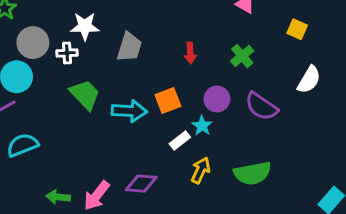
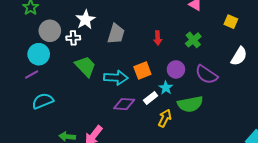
white star: (85, 26) -> (85, 20), turned -30
green semicircle: (253, 173) -> (190, 104), moved
purple diamond: (141, 184) -> (124, 104), moved

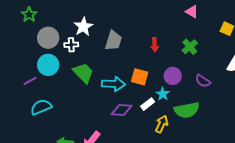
cyan circle: (39, 54) -> (48, 65), moved
orange square: (142, 70) -> (140, 77), turned 36
purple semicircle: (206, 75) -> (203, 81), size x0.7

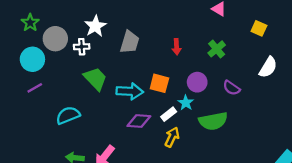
green star: (29, 15) -> (30, 23), moved
cyan circle: (48, 65) -> (32, 59), moved
cyan semicircle: (41, 107) -> (68, 115), moved
yellow arrow: (162, 124) -> (172, 137), moved

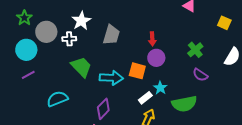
green cross: (217, 49) -> (195, 50), moved
purple circle: (197, 82) -> (156, 58), moved
purple diamond: (139, 121) -> (103, 109), moved, turned -50

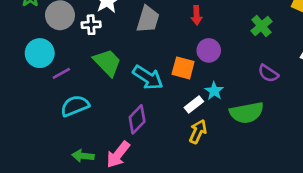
red arrow: (152, 39) -> (197, 15), moved
cyan circle: (26, 50) -> (40, 53), moved
green cross: (195, 50) -> (261, 26), moved
purple line: (28, 75) -> (61, 73), moved
cyan arrow: (111, 78) -> (148, 77), turned 30

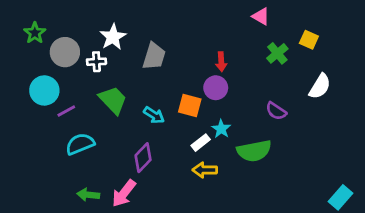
red arrow: (197, 15) -> (221, 62), moved
green cross: (261, 26) -> (277, 53), moved
cyan arrow: (148, 77) -> (154, 115), size x0.7
yellow arrow: (198, 132) -> (205, 170), turned -115

